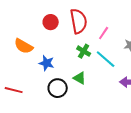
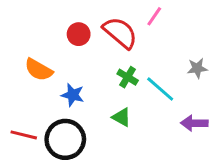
red semicircle: (79, 21) -> (120, 33), turned -40
pink line: (104, 33) -> (154, 16), moved
black circle: (58, 88) -> (65, 139), moved, size x1.4

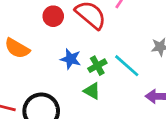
green cross: (128, 77) -> (97, 66), moved, turned 30
blue star: (73, 95) -> (71, 59), moved

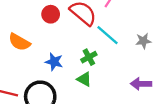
blue star: (71, 59) -> (54, 62), moved
cyan line: (127, 66) -> (107, 35), moved

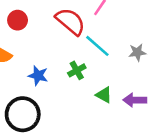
red circle: (51, 14) -> (18, 20), moved
green triangle: (84, 79) -> (104, 95), moved

